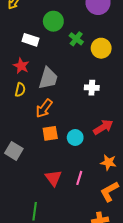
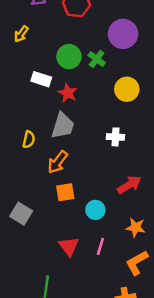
green cross: (76, 39) -> (97, 59), moved
red star: (21, 66) -> (68, 93), moved
cyan circle: (75, 137) -> (95, 210), moved

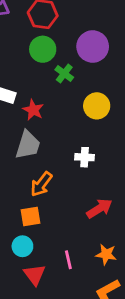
green circle: (69, 57) -> (43, 49), moved
orange arrow: (58, 162) -> (41, 184), moved
cyan circle: (95, 210) -> (22, 246), moved
pink line: (100, 246) -> (68, 260), moved, turned -30

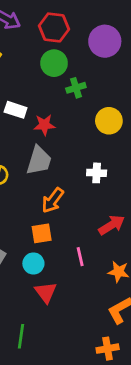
purple circle: (93, 47) -> (105, 41), moved
green cross: (64, 73) -> (76, 88), turned 36
red star: (33, 110) -> (44, 125), turned -30
pink line: (68, 260) -> (80, 257), moved

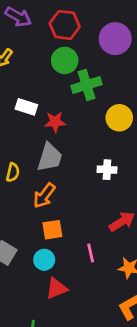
green cross: (76, 88) -> (86, 85), size x1.5
orange arrow: (53, 200) -> (44, 196), moved
red triangle: (46, 292) -> (56, 288), turned 45

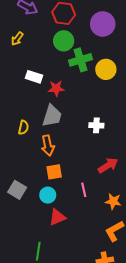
yellow circle: (119, 118) -> (106, 69), moved
orange arrow: (44, 196) -> (48, 145), turned -48

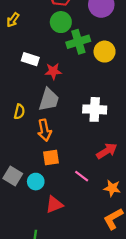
white cross: (96, 125) -> (95, 109), size x1.5
pink line: (84, 190) -> (82, 176), turned -40
cyan circle: (48, 195) -> (36, 182), moved

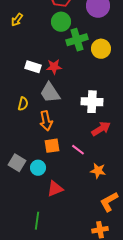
white rectangle: (30, 59) -> (33, 67), moved
gray trapezoid: (49, 100) -> (50, 93), turned 130
red arrow: (107, 151) -> (101, 129), moved
pink line: (82, 176) -> (78, 150), moved
orange star: (112, 188) -> (98, 171), moved

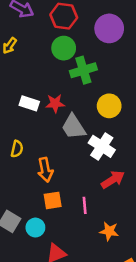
yellow circle: (101, 49) -> (109, 106), moved
gray trapezoid: (50, 93) -> (74, 127), moved
white cross: (92, 102) -> (102, 146), turned 30
pink line: (78, 150) -> (85, 205), turned 48

